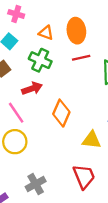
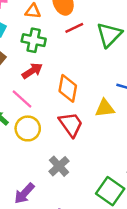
red trapezoid: (84, 176) -> (71, 124), moved

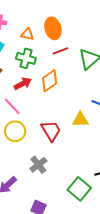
orange diamond: (68, 88) -> (50, 81), moved, turned 40

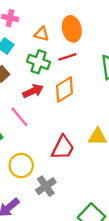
red line: (61, 51) -> (68, 57), moved
yellow circle: (15, 131) -> (21, 166), moved
red trapezoid: (51, 131) -> (63, 148), turned 55

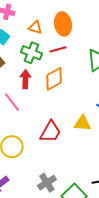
red arrow: (33, 91) -> (25, 79), turned -66
gray cross: (46, 186) -> (47, 183), moved

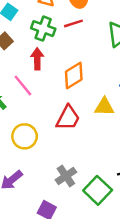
orange diamond: (54, 79) -> (74, 76), moved

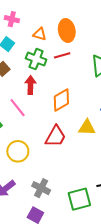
gray cross: (66, 176) -> (41, 188), moved, turned -30
green square: (98, 190) -> (79, 199), turned 30

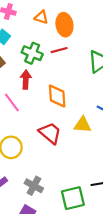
orange triangle: (40, 34) -> (41, 17), moved
orange diamond: (61, 100) -> (57, 96), turned -65
red trapezoid: (56, 136) -> (50, 133), turned -80

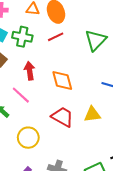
green cross: (32, 53) -> (22, 37), moved
yellow triangle: (83, 125) -> (92, 114), moved

